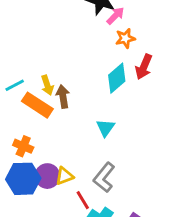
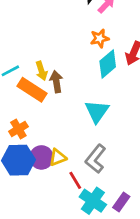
orange star: (125, 38) -> (100, 38), moved
cyan triangle: (105, 128) -> (97, 111), size x1.4
orange cross: (23, 146) -> (18, 129), turned 36

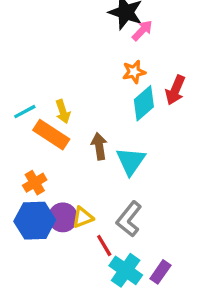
brown arrow: (56, 82) -> (99, 146), moved

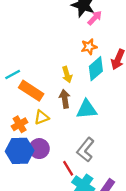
yellow arrow: (63, 112) -> (67, 74), moved
cyan triangle: (131, 161) -> (87, 109), turned 50
yellow triangle: (83, 217) -> (42, 117), moved

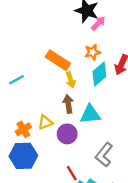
orange rectangle: (31, 91) -> (58, 60), moved
purple circle: (39, 149) -> (67, 134), moved
gray L-shape: (86, 150) -> (104, 155), moved

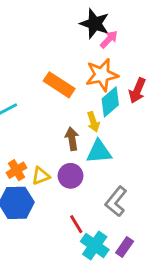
orange star: (92, 52) -> (102, 75), size x1.6
yellow arrow: (71, 80) -> (93, 122), moved
yellow triangle: (45, 122) -> (41, 176), moved

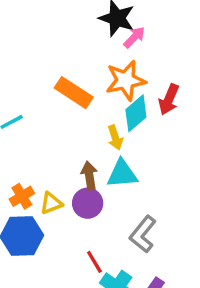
brown arrow: (72, 139) -> (89, 176), moved

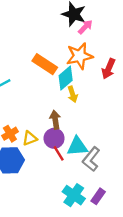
cyan diamond: (136, 113) -> (66, 78), moved
cyan triangle: (122, 174) -> (77, 146), moved
red line: (94, 262) -> (59, 153), moved

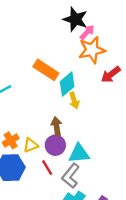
orange star: (80, 56) -> (92, 50), moved
red arrow: (109, 69) -> (111, 75), turned 30
red line: (59, 153) -> (47, 168), moved
gray L-shape: (91, 159) -> (71, 176), moved

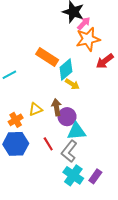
yellow arrow: (74, 100) -> (72, 84), turned -40
yellow triangle: (31, 145) -> (36, 109), moved
purple circle: (55, 145) -> (67, 117), moved

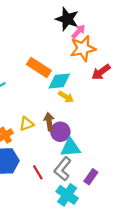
cyan diamond: (66, 70) -> (59, 81), turned 35
red line: (48, 144) -> (38, 172), moved
purple rectangle: (95, 176) -> (91, 177), moved

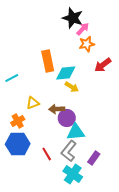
orange star: (83, 48) -> (87, 44), size x0.7
orange rectangle: (39, 68) -> (48, 61), turned 45
brown arrow: (49, 122) -> (57, 109), turned -84
yellow triangle: (27, 124) -> (33, 103), moved

